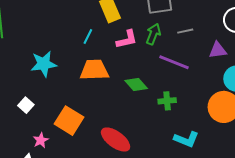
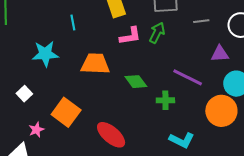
gray line: (185, 31) -> (201, 21), moved
cyan line: (88, 37) -> (73, 22), moved, turned -42
purple line: (174, 62) -> (188, 77), moved

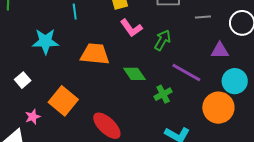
green arrow: (157, 33) -> (163, 40), moved
pink L-shape: (130, 36) -> (131, 28), turned 60
green cross: (165, 100) -> (163, 94), turned -30

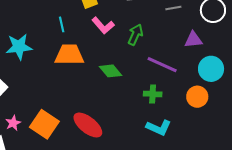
cyan line: (75, 12) -> (62, 24), moved
green cross: (163, 94) -> (153, 94), moved, turned 36
orange square: (63, 101) -> (44, 124), moved
orange circle: (218, 108) -> (197, 97), size x0.7

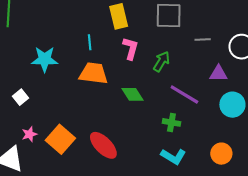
pink L-shape: (103, 25) -> (131, 48), turned -130
orange circle: (197, 97) -> (221, 154), moved

